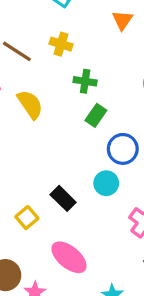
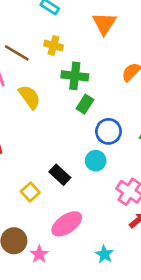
orange triangle: (122, 20) -> (104, 23), size x1.4
green cross: (85, 81) -> (75, 76), size x1.4
pink ellipse: (69, 257) -> (67, 224), turned -72

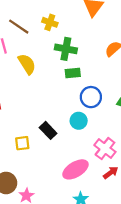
green rectangle: (85, 104) -> (73, 73), turned 48
yellow square: (30, 192) -> (22, 143), turned 32
pink ellipse: (67, 224) -> (75, 169), moved

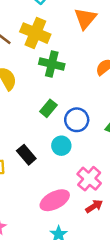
yellow cross: (50, 22) -> (35, 33), size x1.6
green rectangle: (73, 73) -> (48, 108), moved, turned -48

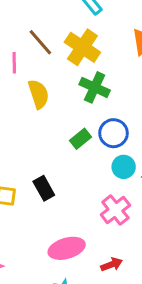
blue circle: (77, 120) -> (114, 133), moved
cyan circle: (61, 146) -> (124, 167), moved
pink cross: (89, 179) -> (115, 210), moved

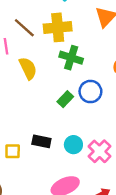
yellow cross: (82, 47) -> (58, 27), turned -32
cyan circle: (124, 167) -> (73, 145), moved
black rectangle: (44, 188) -> (41, 141), turned -42

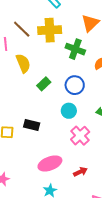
green cross: (71, 58) -> (75, 49), moved
green rectangle: (65, 99) -> (44, 84), moved
cyan circle: (73, 145) -> (69, 111), moved

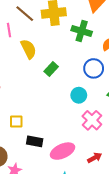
blue circle: (75, 85) -> (94, 68), moved
black rectangle: (32, 125) -> (35, 141), moved

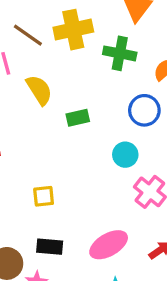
green rectangle: (51, 69) -> (78, 118), turned 40
yellow square: (16, 121) -> (44, 196), moved
black rectangle: (35, 141) -> (50, 247), moved

